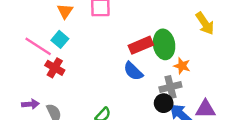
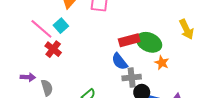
green ellipse: (164, 44) -> (149, 42), turned -65
gray cross: (170, 87) -> (132, 78), moved

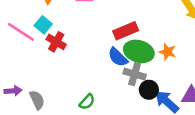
green ellipse: (149, 42) -> (139, 51), moved
red cross: (53, 49) -> (56, 42), moved
gray cross: (132, 78) -> (135, 74), turned 30

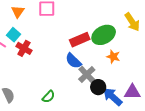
green ellipse: (139, 51) -> (104, 35), moved, turned -45
gray cross: (135, 74) -> (87, 74), turned 30

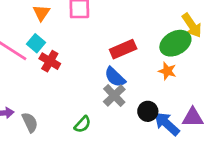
green ellipse: (104, 35) -> (175, 43), moved
gray cross: (87, 74) -> (114, 95), moved

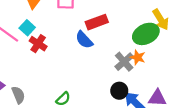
red rectangle: (123, 49) -> (97, 22), moved
blue semicircle: (115, 77) -> (84, 40), moved
gray cross: (114, 95) -> (124, 62), moved

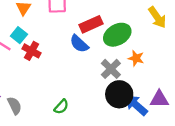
green ellipse: (146, 34) -> (117, 35), moved
gray cross: (124, 62) -> (111, 69), moved
black circle: (119, 91) -> (119, 94), size x1.5

